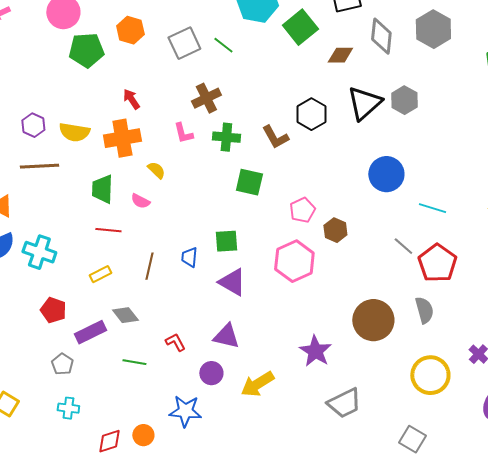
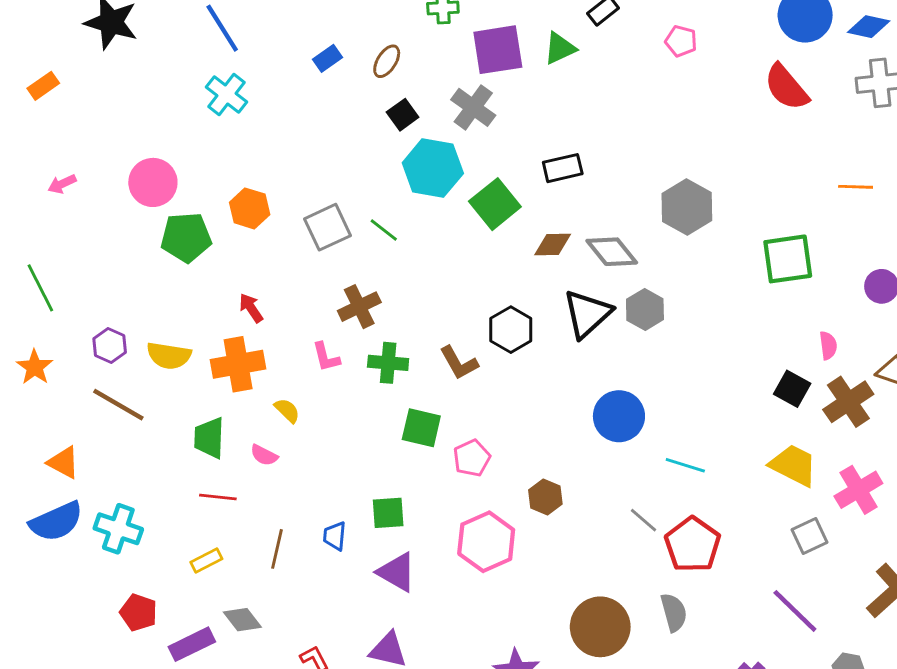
gray diamond: (381, 36) -> (612, 252), moved, turned -45
brown line: (39, 166) -> (118, 405), turned 33
pink pentagon: (302, 210) -> (472, 458), moved

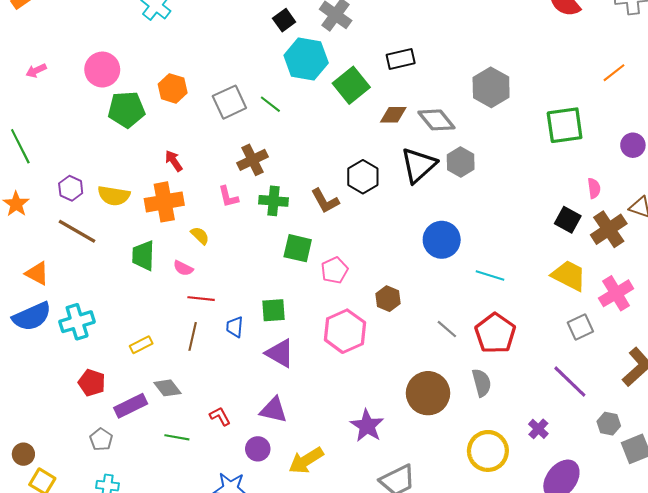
orange line: (856, 187) -> (614, 73), turned -40
red line: (218, 497) -> (201, 299), moved
gray line: (643, 520) -> (447, 329), moved
cyan cross: (118, 529) -> (77, 322), turned -36

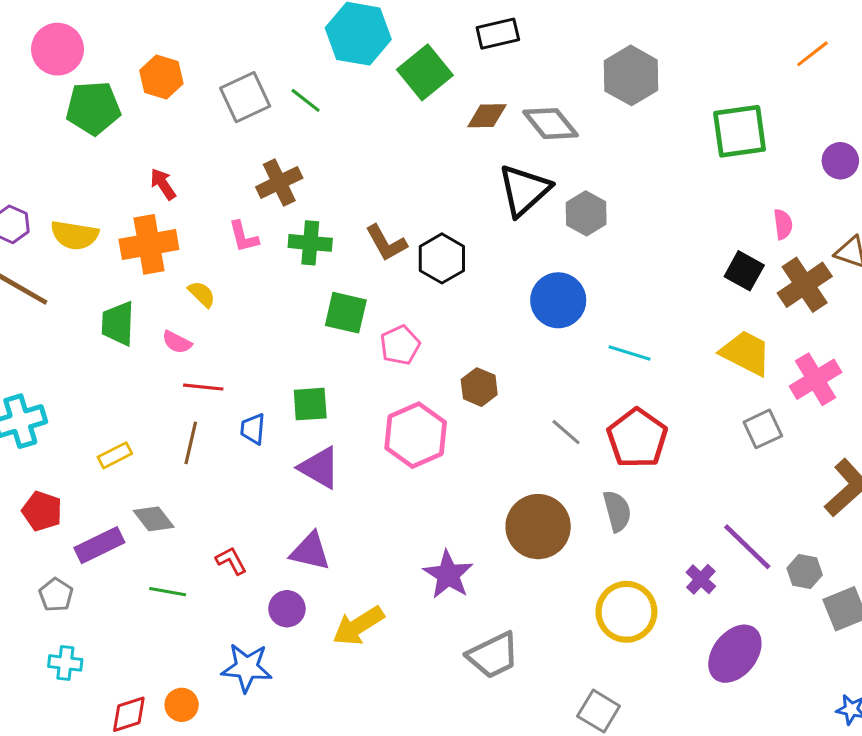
gray hexagon: (461, 162) -> (586, 213), moved
black hexagon: (363, 177) -> (442, 258), moved
purple line: (570, 382) -> (747, 547), moved

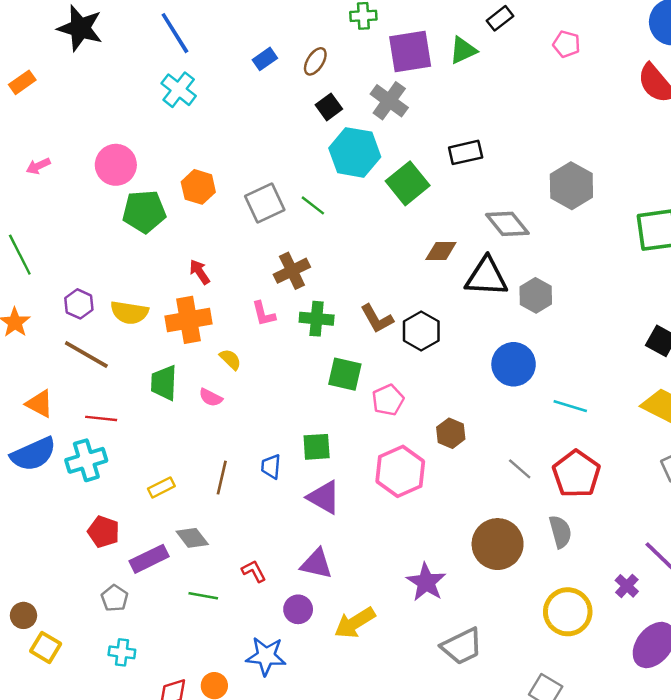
brown diamond: (487, 116) -> (441, 251), moved
black triangle: (524, 190) -> (486, 277), turned 45
red line: (203, 387) -> (101, 418), moved

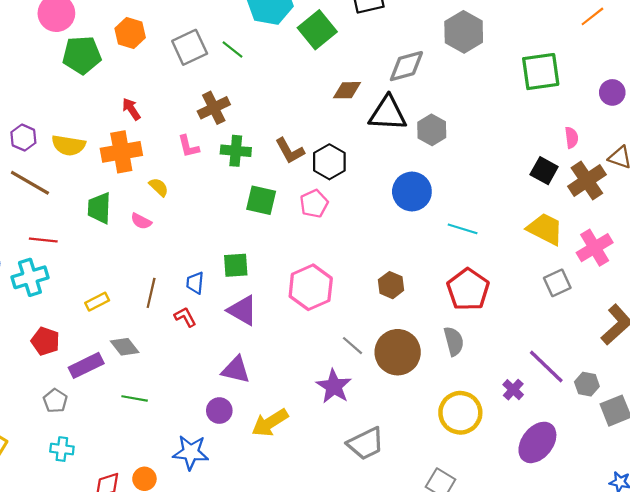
gray diamond: (507, 224) -> (406, 66), turned -66
pink pentagon: (388, 400) -> (314, 204), moved
brown hexagon: (451, 433) -> (391, 285), moved
gray line: (520, 469) -> (352, 346), moved
red L-shape: (254, 571) -> (185, 317), moved

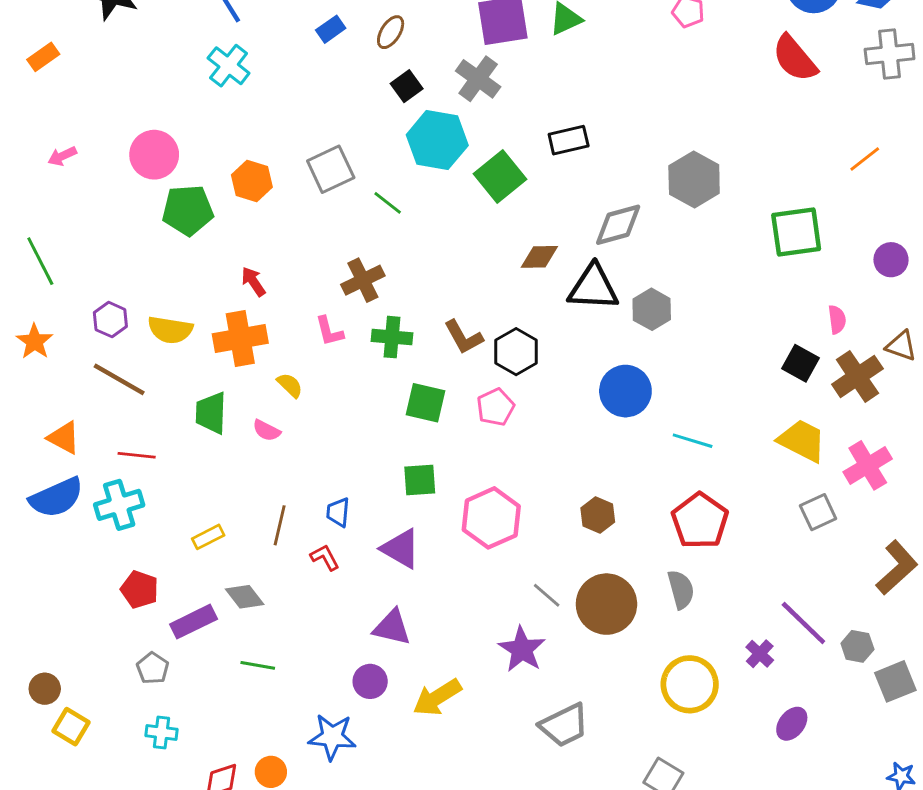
gray square: (190, 47) -> (331, 169), moved
green square: (236, 265) -> (420, 480), moved
purple ellipse: (537, 442) -> (792, 724), size x0.6

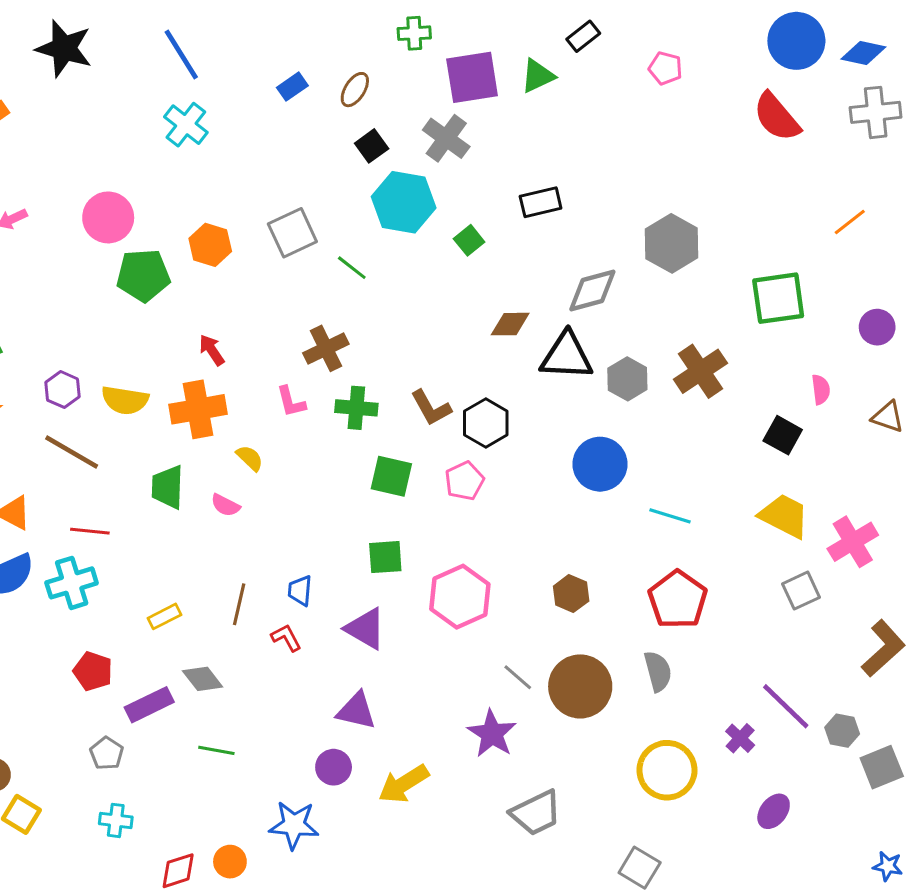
green square: (500, 177) -> (469, 240), size x0.6
brown cross: (857, 376) -> (700, 371), moved

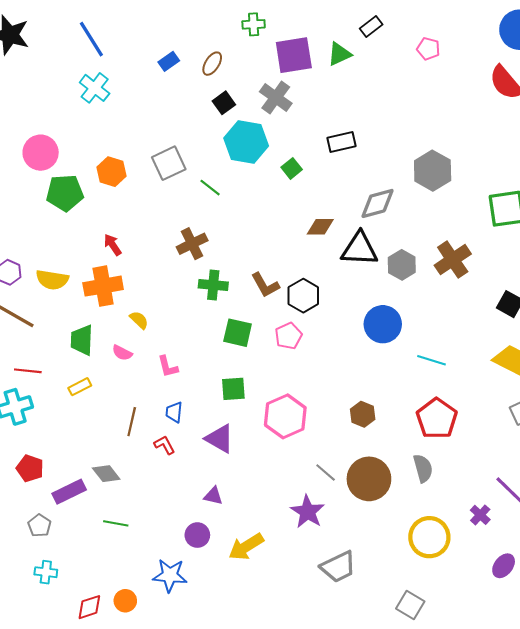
pink L-shape: (291, 402) -> (168, 367), moved
yellow rectangle: (165, 616) -> (80, 387), moved
purple triangle: (356, 711) -> (213, 496), size x0.7

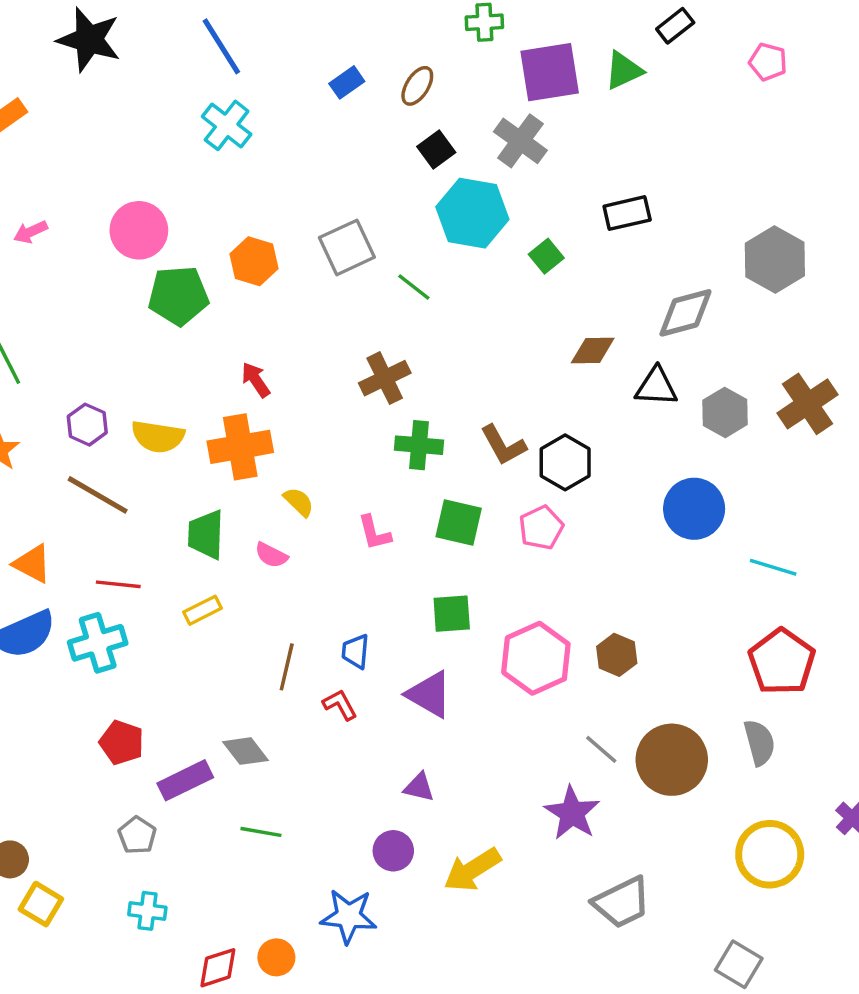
black triangle: (359, 249) -> (656, 387), size x0.7
pink L-shape: (168, 367) -> (374, 533), moved
brown hexagon: (363, 414) -> (617, 655), moved

